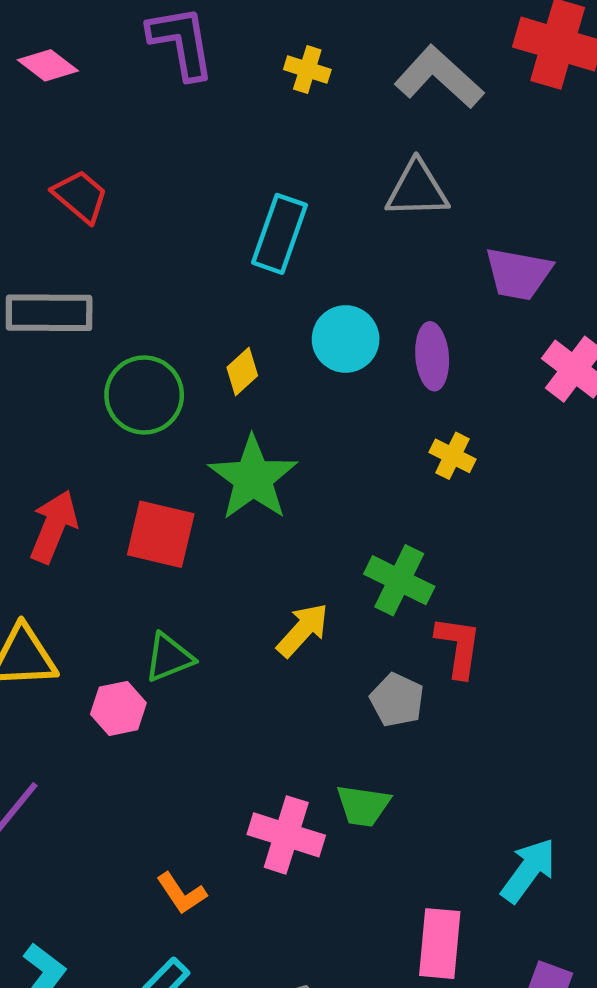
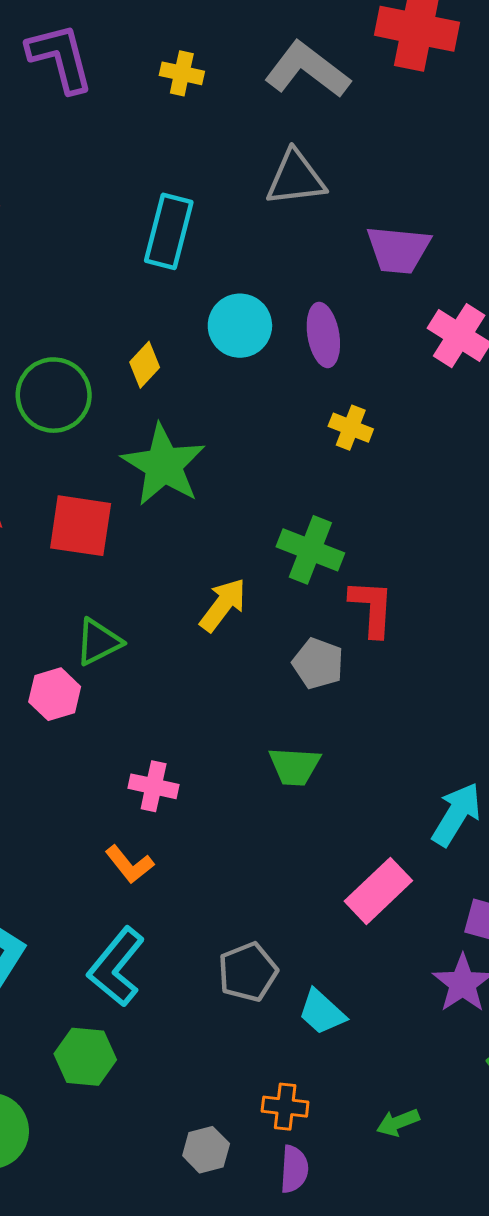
pink cross: (286, 835) -> (154, 786), moved, size x0.7
pink rectangle: (440, 944) -> (378, 891), turned 46

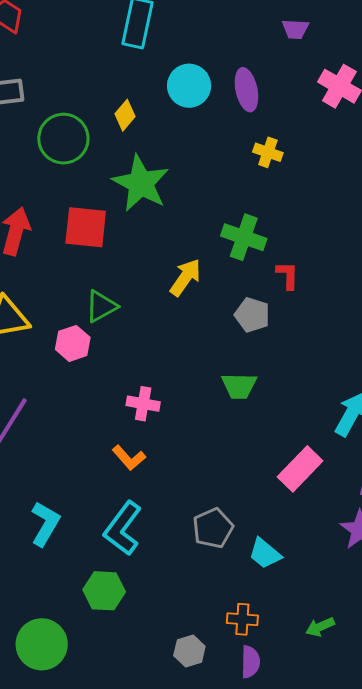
purple trapezoid: (398, 250) -> (295, 29), size x0.6
red L-shape: (372, 608) -> (288, 275), size x0.7

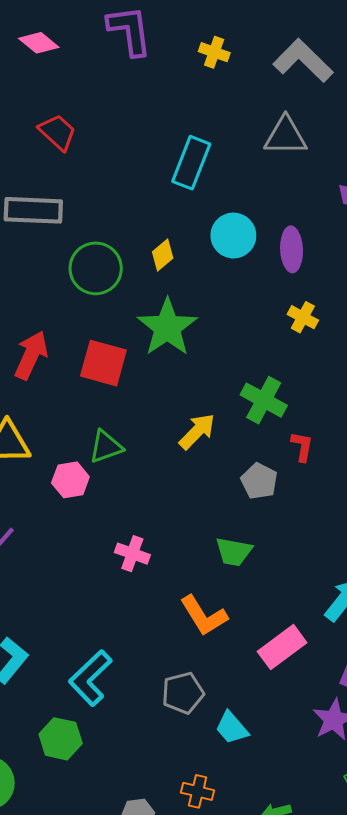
orange L-shape: (129, 458) -> (204, 616), moved, size x1.4

